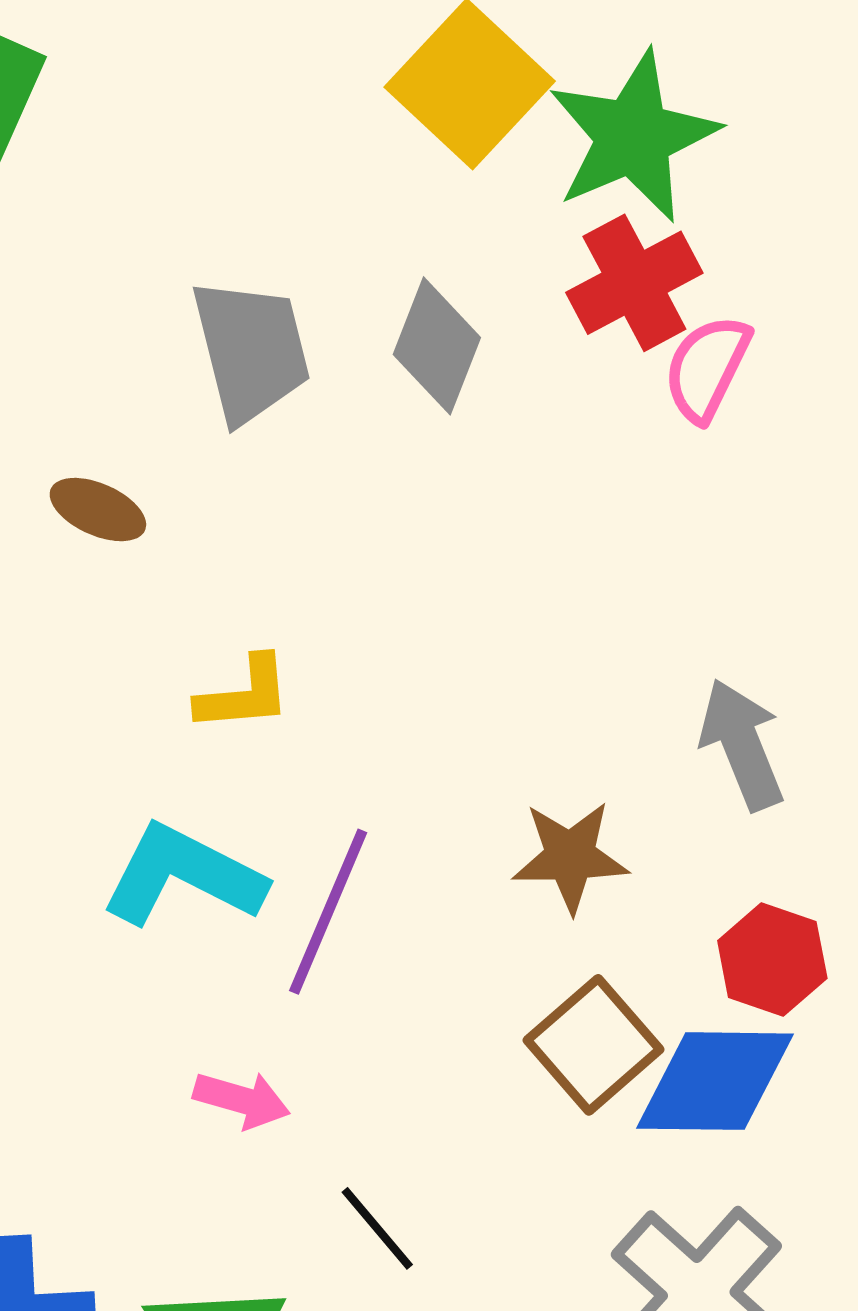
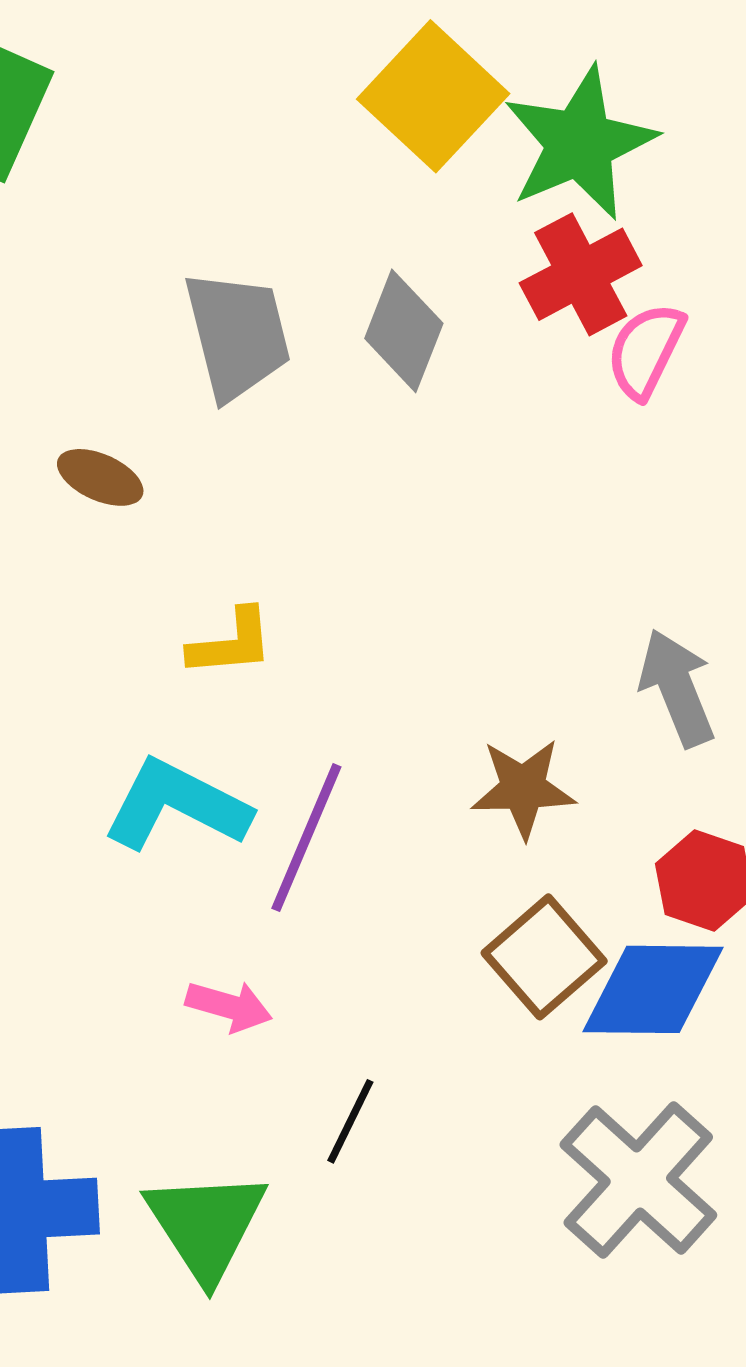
black line: (377, 1228) -> (350, 1121), turned 66

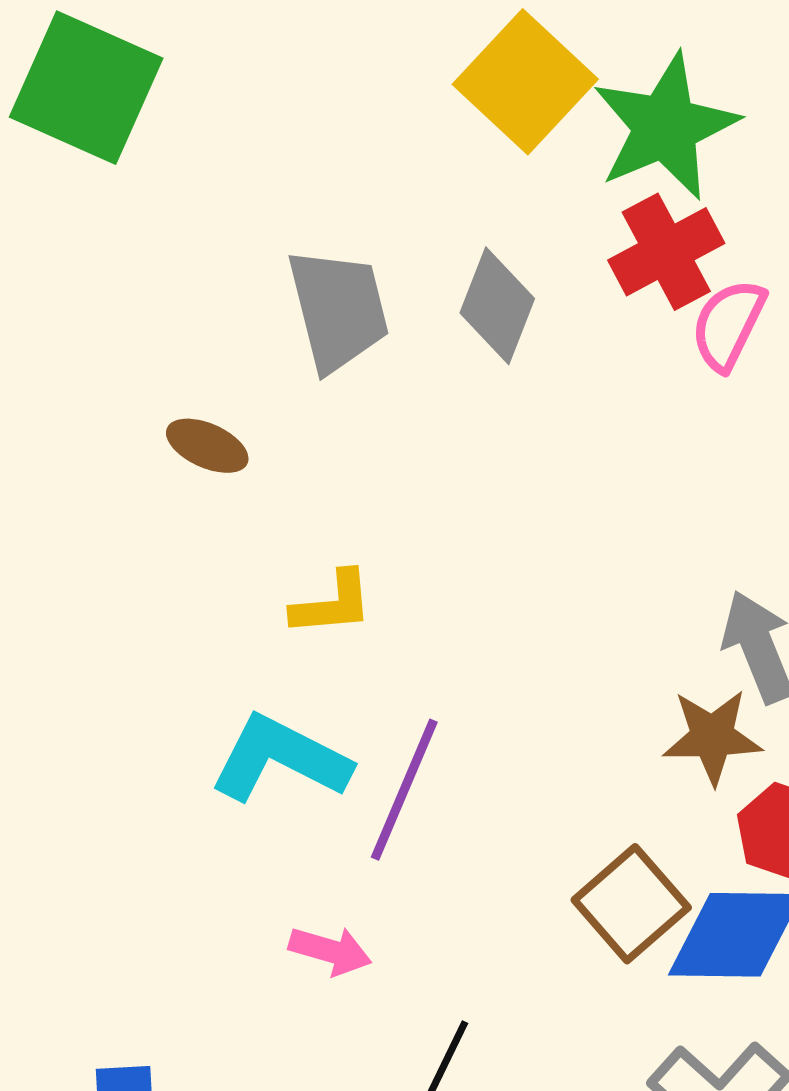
brown star: (523, 788) -> (712, 737), moved

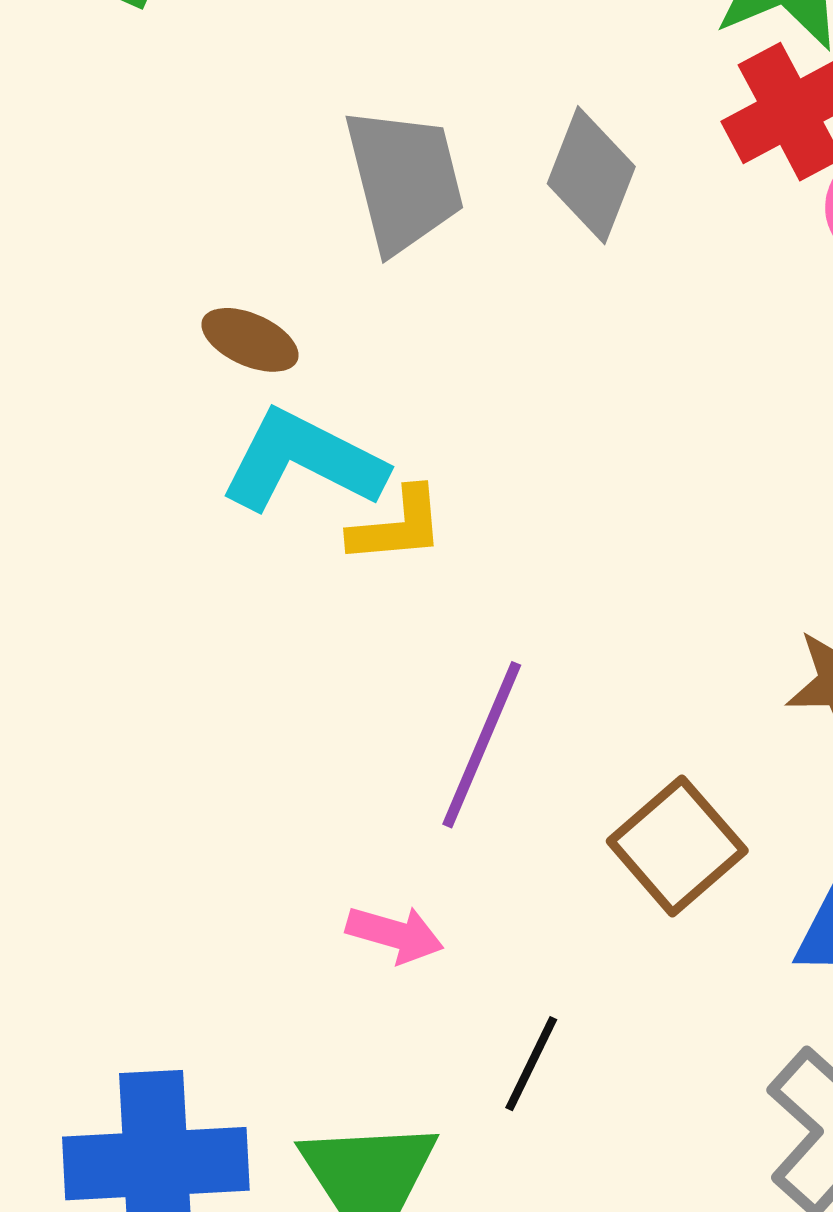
cyan L-shape: (280, 759) -> (303, 461), moved
brown square: (631, 904) -> (677, 846), moved

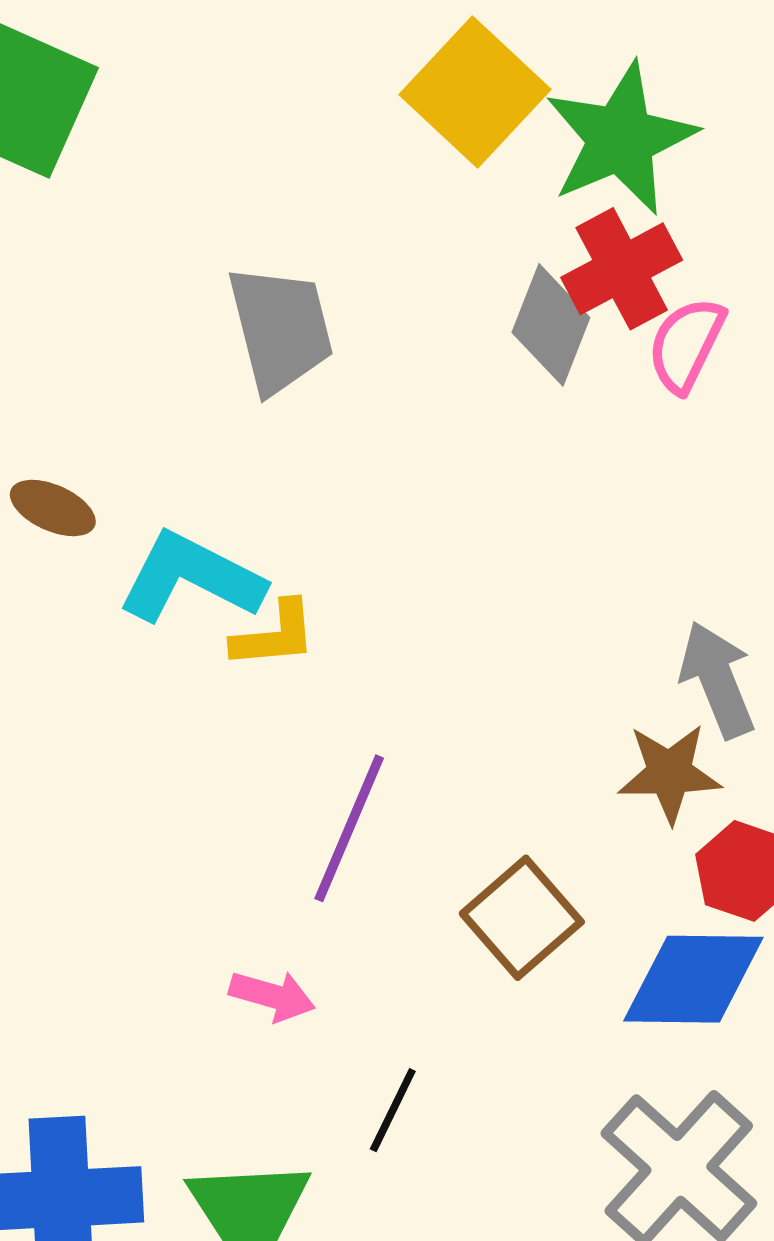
gray diamond: (591, 175) -> (551, 325), moved
brown ellipse: (250, 340) -> (53, 508), moved

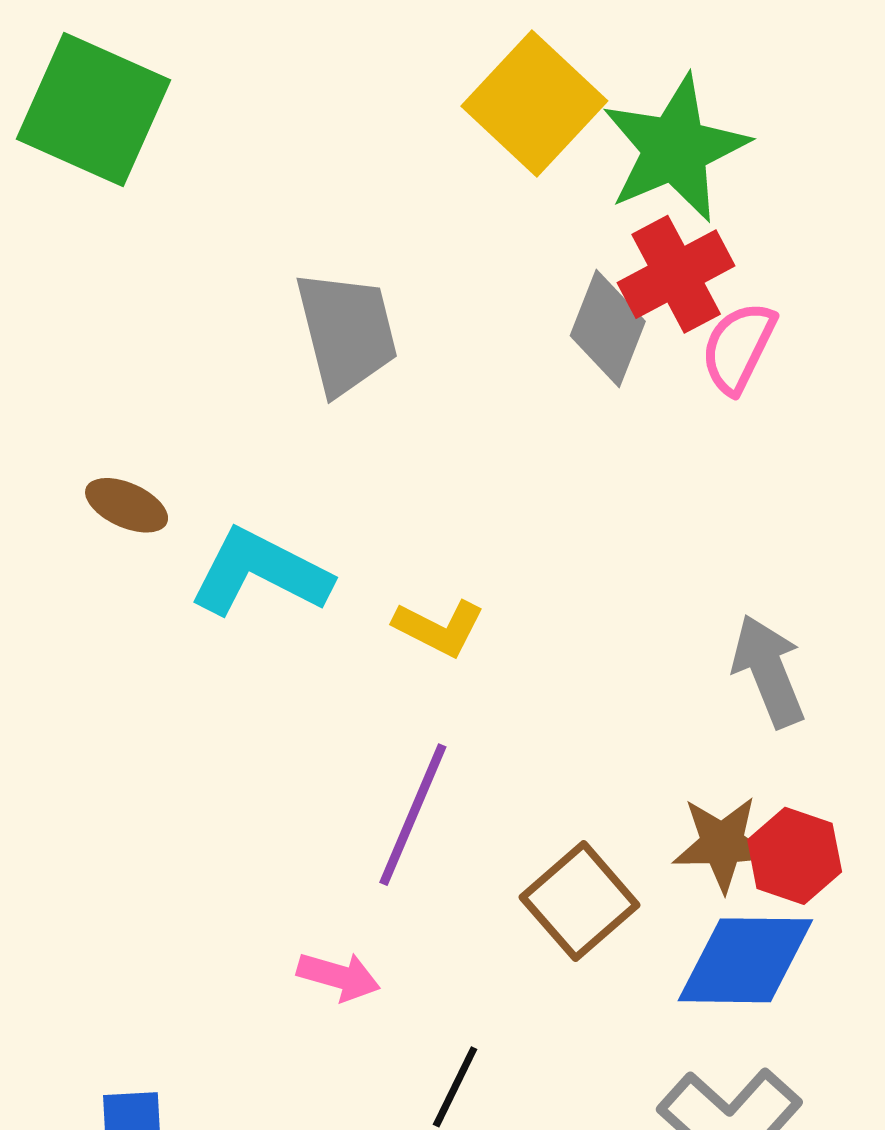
yellow L-shape: (274, 635) -> (439, 628), moved, turned 32
brown star: (669, 773) -> (722, 844), moved

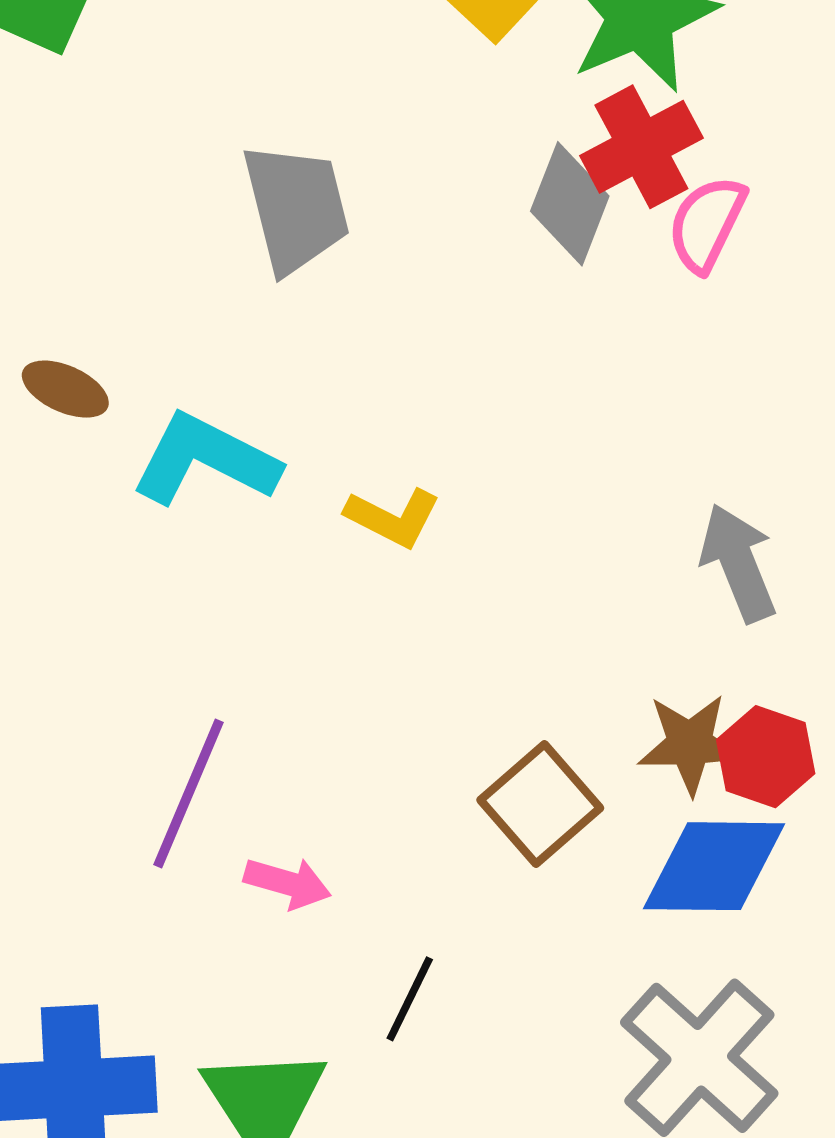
purple line: (413, 815) -> (189, 793), moved

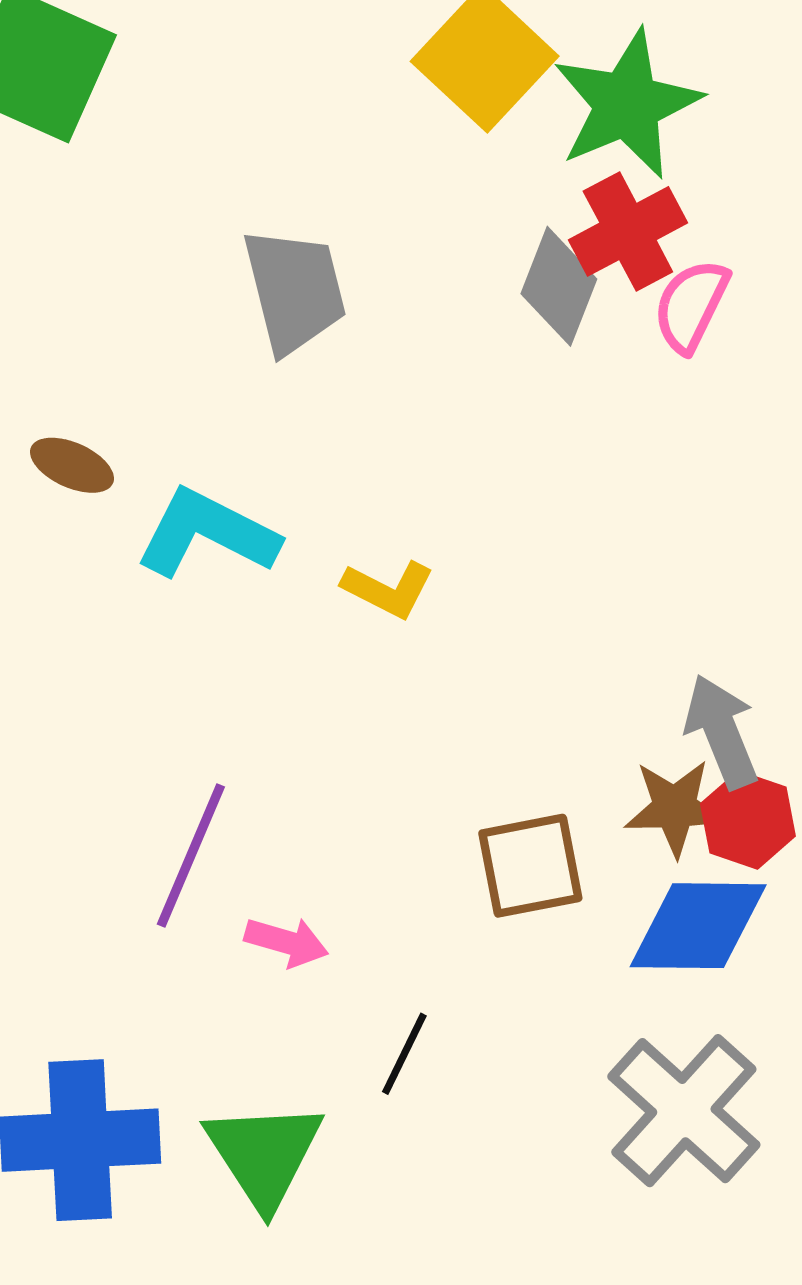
gray arrow: (738, 563) -> (721, 732), moved
brown square: (540, 804) -> (530, 866), turned 30

